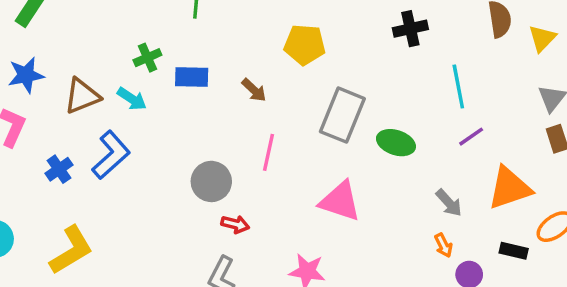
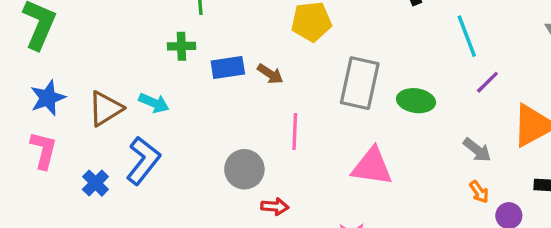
green cross: (147, 58) -> (181, 46), moved, turned 32
blue rectangle: (192, 77) -> (228, 68), moved

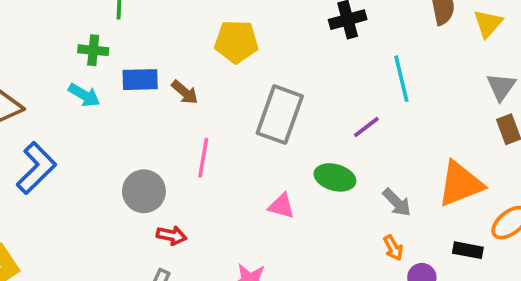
purple line: (487, 82) -> (366, 127), moved
green ellipse: (416, 101) -> (335, 177), moved
cyan arrow: (154, 103) -> (84, 95), moved
pink triangle: (372, 167) -> (282, 206), size x0.6

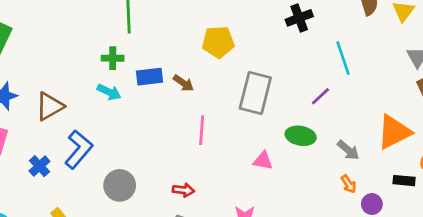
gray circle: (144, 191) -> (120, 185), moved

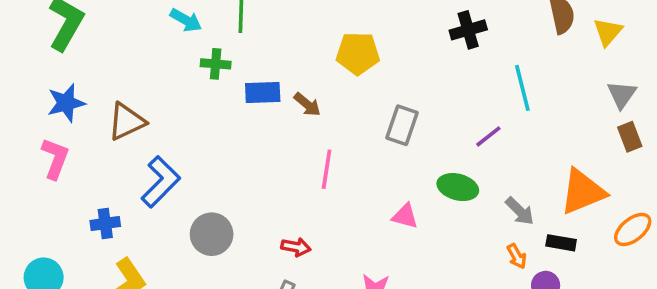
cyan arrow: (109, 92) -> (186, 20), moved
gray rectangle: (255, 93) -> (402, 125), size x0.7
blue cross: (39, 166) -> (105, 223), moved, turned 30
black rectangle: (404, 181) -> (561, 243), moved

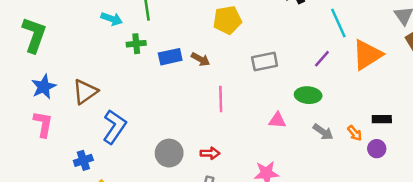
gray rectangle: (402, 125) -> (265, 62), turned 70
orange triangle: (583, 192) -> (367, 55), moved
gray arrow: (520, 211) -> (323, 132), moved
gray circle: (212, 234) -> (169, 153), moved

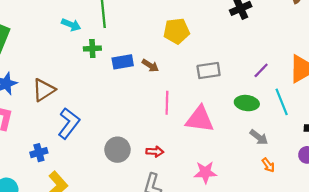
cyan line: (338, 23) -> (282, 102), moved
pink triangle: (277, 120) -> (200, 119), moved, size x1.8
orange arrow: (355, 133) -> (268, 165), moved

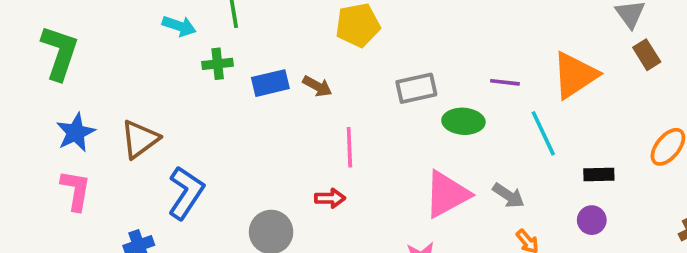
purple line: (261, 70) -> (505, 82), turned 56
green ellipse: (247, 103) -> (463, 121), moved
pink triangle: (200, 119) -> (447, 194), moved, turned -32
red arrow: (155, 152) -> (330, 198), moved

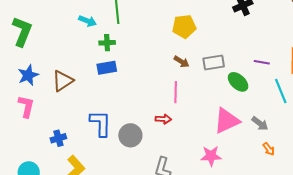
blue rectangle: (270, 83) -> (107, 68), moved
brown arrow: (317, 86) -> (182, 62), moved
green ellipse: (463, 121) -> (238, 82), turned 35
blue L-shape: (186, 193) -> (101, 123), moved, turned -36

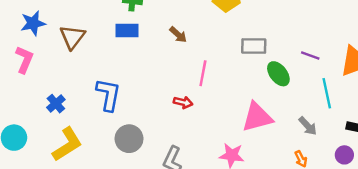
brown arrow: (182, 62) -> (178, 35), moved
brown triangle: (63, 81) -> (72, 37), turned -30
gray arrow: (260, 123) -> (308, 126), moved
gray circle: (130, 135) -> (129, 139), moved
blue cross: (58, 138) -> (56, 104), turned -35

